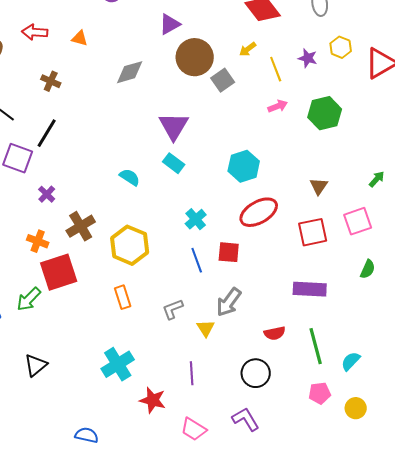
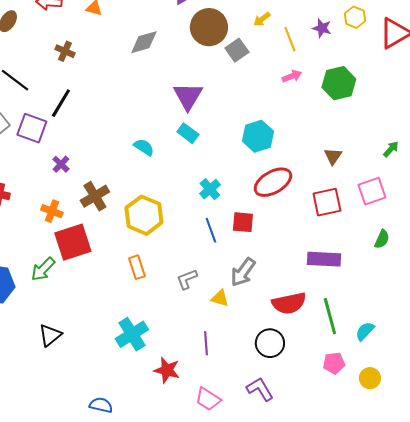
yellow triangle: (206, 328) -> (220, 298), turned -42
red semicircle: (275, 333) -> (289, 303), size x1.6

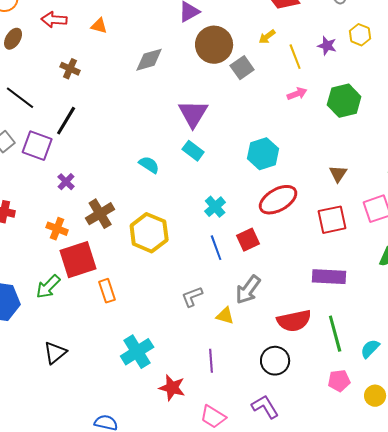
red square: (243, 222) -> (248, 240), turned -30
orange rectangle: (137, 267) -> (107, 291), moved

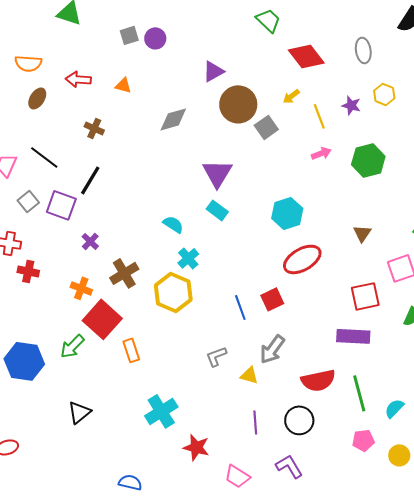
cyan cross: (215, 207) -> (188, 258), moved
red square: (332, 220) -> (365, 296), moved
red square: (78, 260) -> (102, 319), turned -30
purple line: (211, 361) -> (255, 422), moved

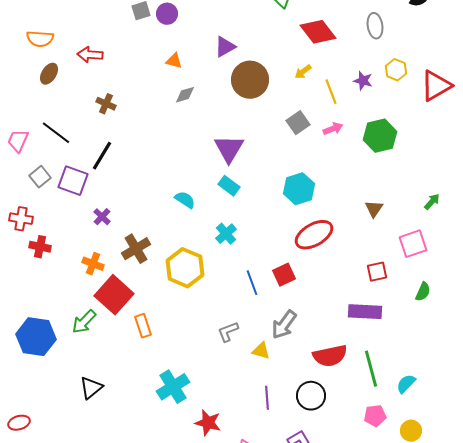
orange triangle: (123, 85) -> (174, 61), moved
gray diamond: (173, 119) -> (185, 95), size x0.7
gray square: (266, 127) -> (298, 123), moved
cyan cross: (188, 258) -> (226, 234), moved
red square: (365, 296) -> (377, 272), size x0.7

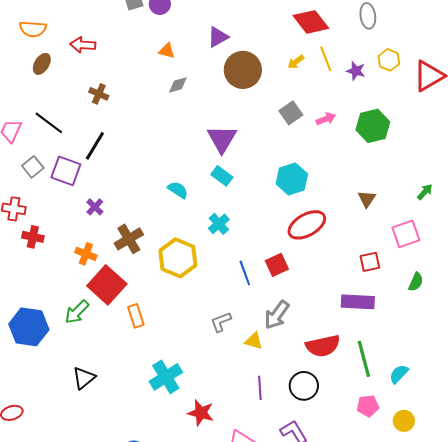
yellow line: (331, 92) -> (326, 59), moved

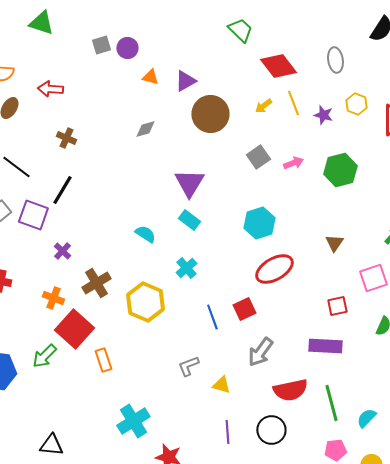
orange triangle: (167, 51) -> (150, 77), moved
gray arrow: (277, 315) -> (260, 352), moved
black triangle: (84, 378) -> (51, 445), moved, turned 45

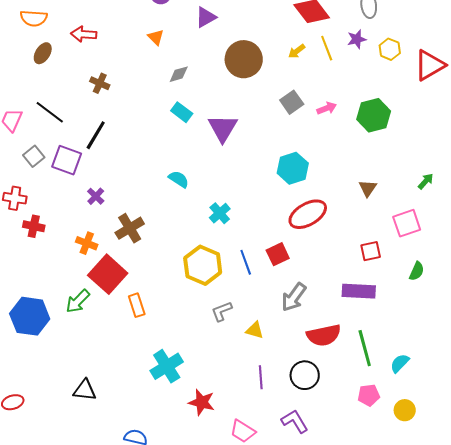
orange triangle: (150, 77) -> (156, 37), moved, turned 30
purple triangle: (185, 81) -> (206, 17), moved
purple star: (323, 115) -> (357, 39), moved, turned -30
cyan rectangle: (189, 220) -> (182, 112), moved
yellow hexagon: (145, 302) -> (203, 265), moved

